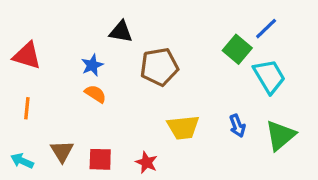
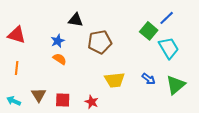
blue arrow: (237, 126) -> (149, 79), turned -32

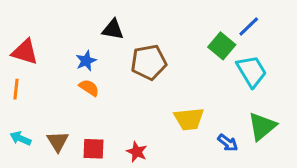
orange line: (17, 68) -> (16, 89), moved
blue arrow: (149, 79) -> (228, 143), moved
yellow trapezoid: (115, 80) -> (189, 119), moved
cyan arrow: (14, 101) -> (20, 138), moved

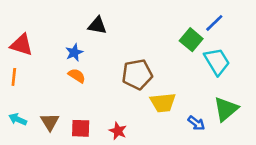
brown pentagon: (149, 62) -> (137, 74), moved

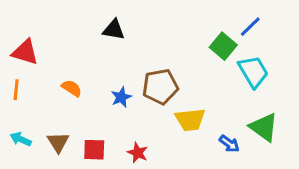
blue star: (74, 53) -> (121, 97), moved
orange semicircle: (77, 76) -> (72, 88), moved
green triangle: (226, 109) -> (264, 127), turned -44

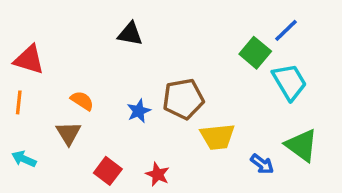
brown triangle: (58, 142) -> (68, 133), moved
red square: (94, 150) -> (108, 171), turned 35

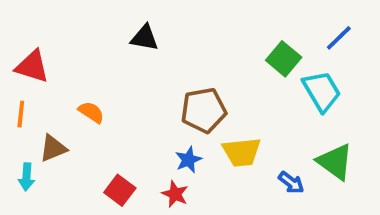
blue line: (286, 30) -> (339, 38), moved
blue star: (139, 111) -> (188, 160), moved
brown triangle: (68, 133) -> (53, 148), moved, turned 40
cyan arrow: (24, 159) -> (26, 177), turned -110

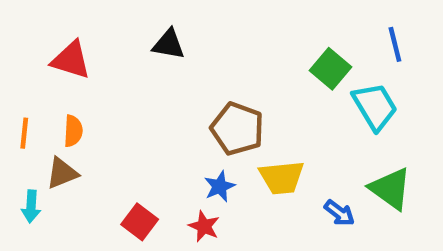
blue line: (339, 38) -> (395, 44), turned -60
red triangle: (32, 66) -> (71, 60), moved
brown pentagon: (204, 110) -> (237, 129), turned 30
orange semicircle: (91, 112) -> (73, 131), moved, turned 60

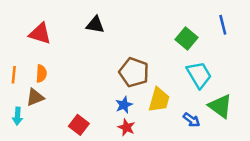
cyan trapezoid: (375, 107) -> (199, 75), moved
yellow trapezoid: (282, 178) -> (159, 100), turned -68
red star: (204, 226) -> (126, 127), moved

